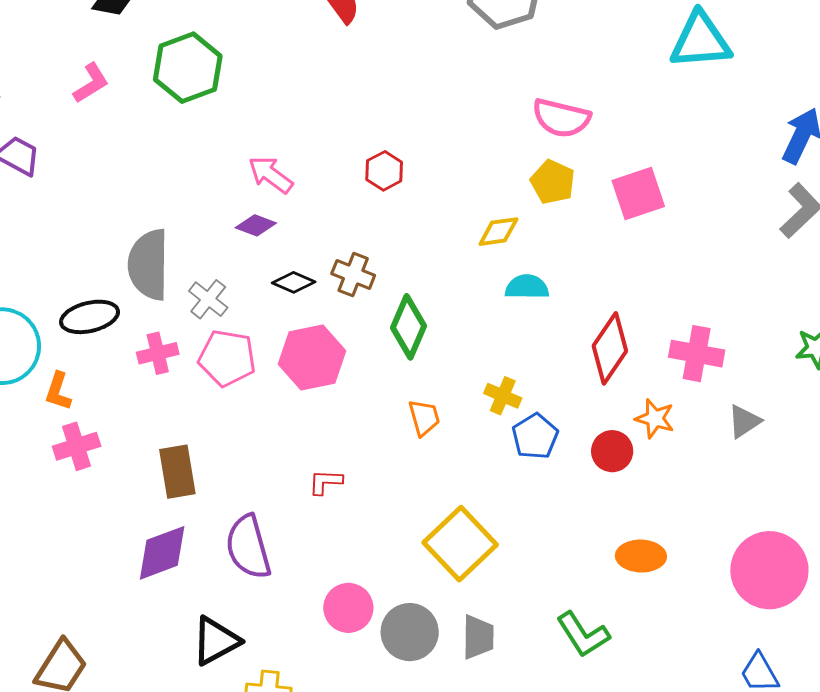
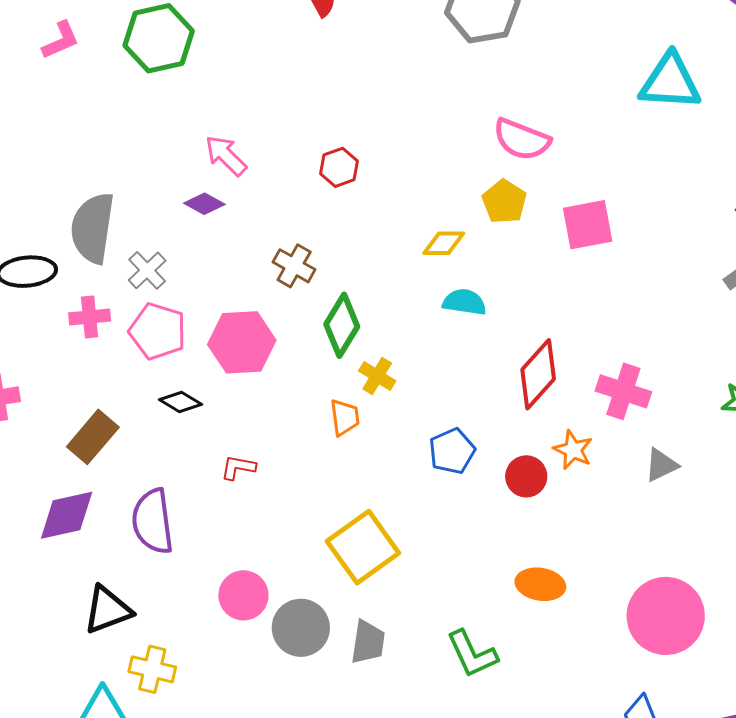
black diamond: (294, 282) -> (180, 402), moved
yellow cross: (503, 396) -> (377, 376), moved
brown rectangle: (177, 472) -> (93, 437), turned 42

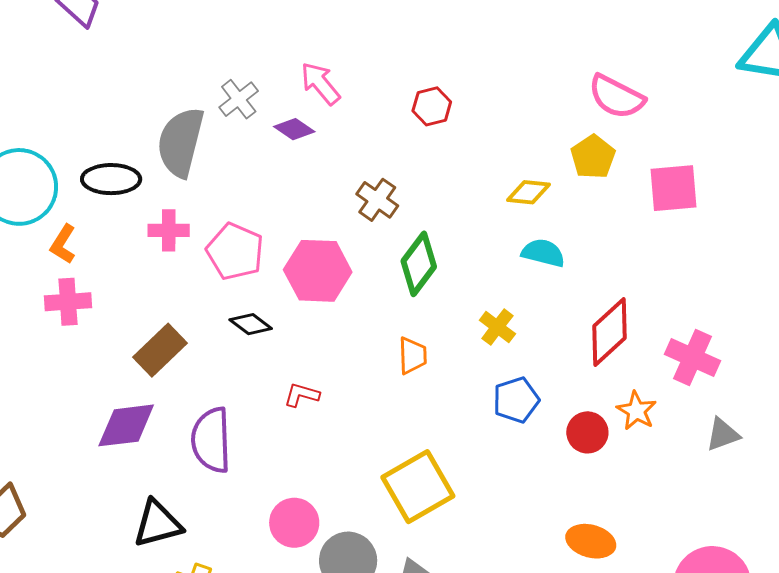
gray cross: (147, 270) -> (239, 99), moved
yellow cross: (377, 376) -> (497, 327), moved

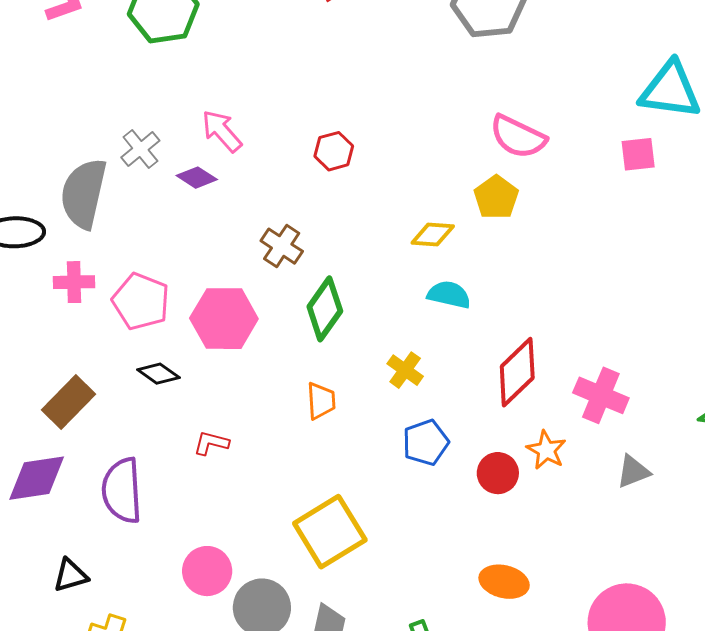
pink square: (673, 188) -> (638, 154), moved, size x0.7
black triangle: (158, 524) -> (71, 575), size x0.7

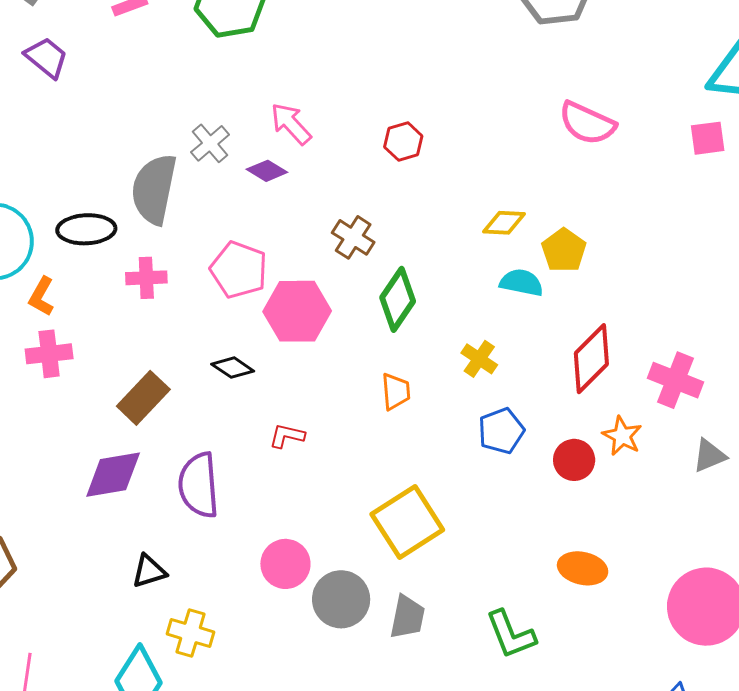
yellow pentagon: (496, 197) -> (564, 250), moved
pink pentagon: (141, 301) -> (239, 270), moved

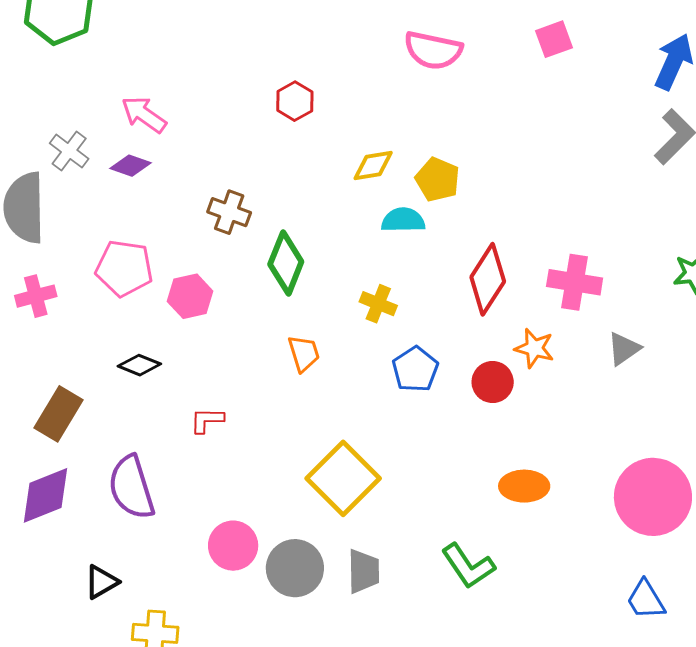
red hexagon: (403, 141) -> (295, 101), moved
pink hexagon: (297, 311) -> (190, 296), size x0.7

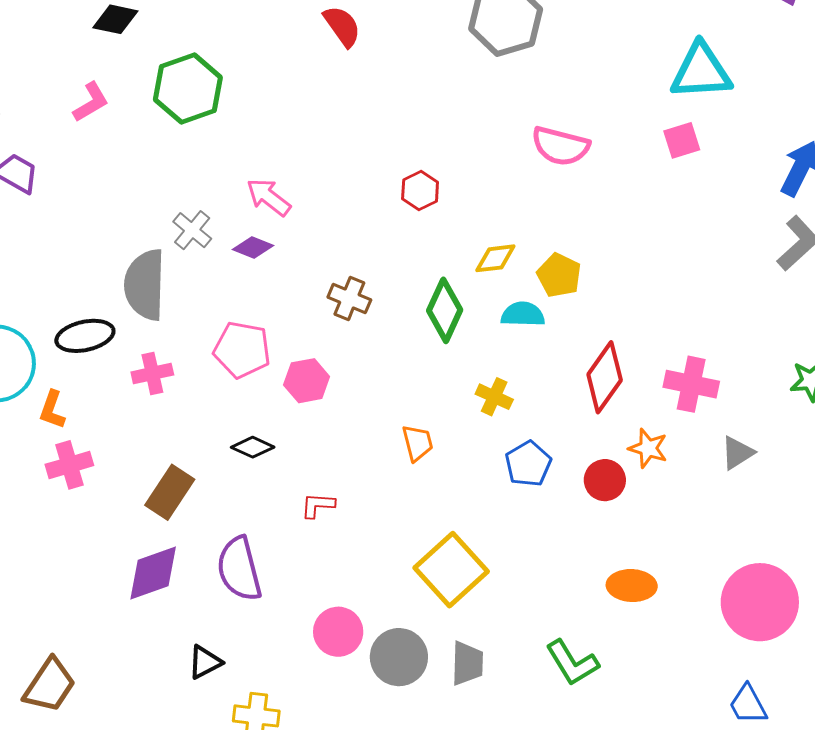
green diamond: (286, 263) -> (445, 310), moved

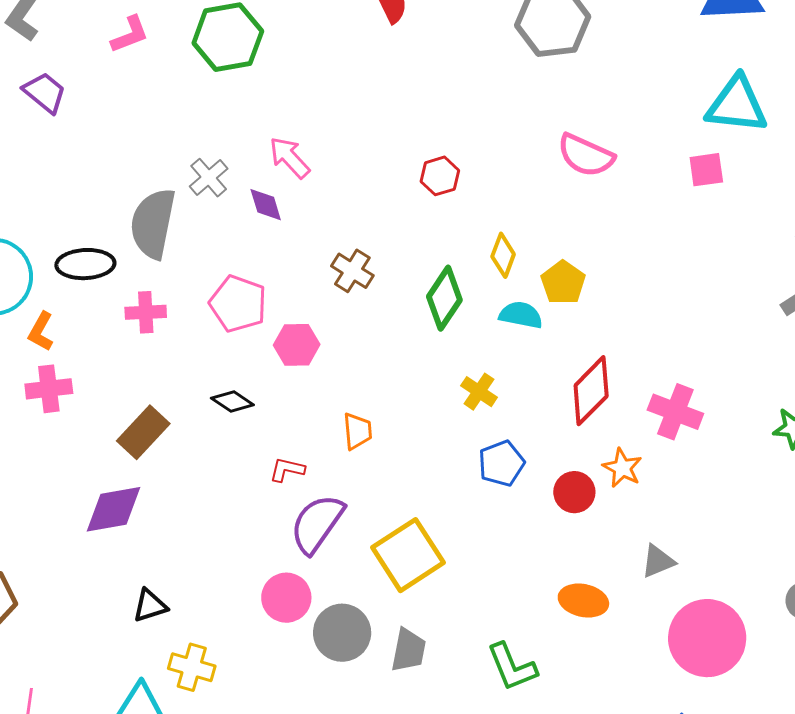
purple diamond: (253, 247) -> (266, 205), turned 42
yellow diamond: (495, 258) -> (503, 255), turned -72
orange trapezoid: (417, 443) -> (357, 431), moved
gray triangle: (737, 453) -> (658, 561), moved
purple semicircle: (239, 569) -> (317, 524), moved, turned 40

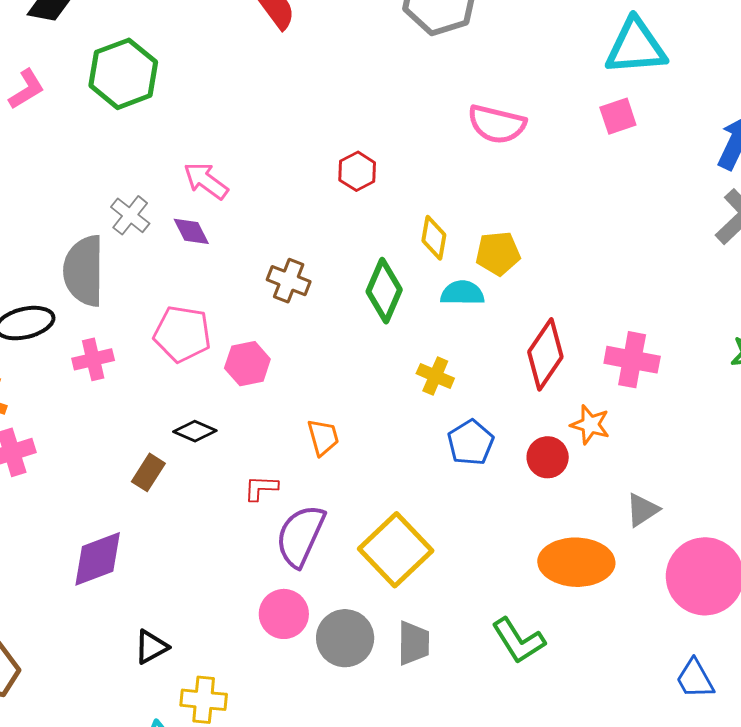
yellow pentagon: (563, 283) -> (498, 253), turned -30
brown rectangle: (143, 432) -> (148, 472), moved, size x0.7
orange ellipse: (583, 601) -> (576, 562), size x1.5

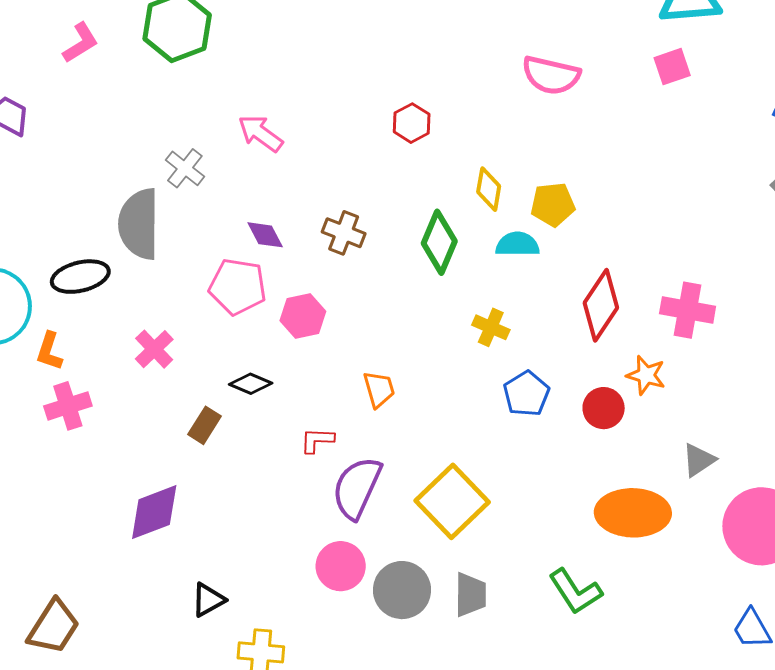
purple diamond: (191, 231) -> (265, 235), moved
pink cross: (93, 359) -> (154, 349), moved, turned -30

